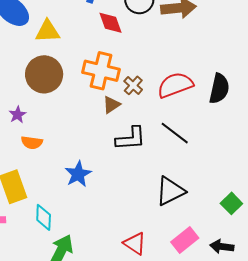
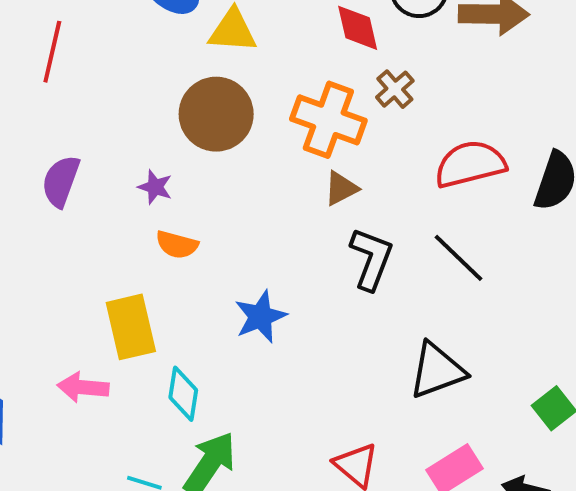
brown cross: (133, 85) -> (395, 89), moved
purple star: (17, 115) -> (155, 187), turned -30
black L-shape: (131, 138) -> (371, 259), turned -72

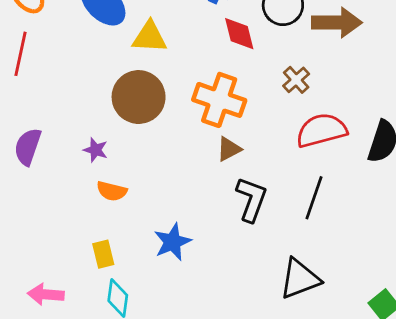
brown cross: (395, 89) -> (296, 80), moved
black line: (459, 258) -> (314, 198), turned 66
yellow rectangle: (131, 327) -> (103, 254), moved, size x0.6

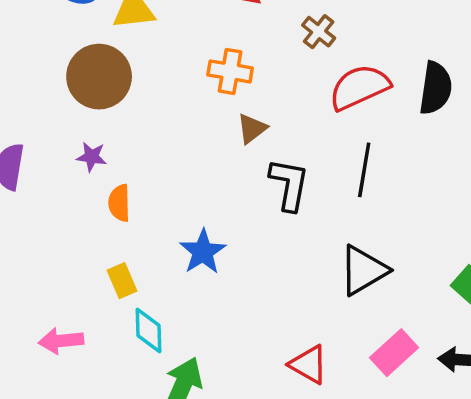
brown circle: (139, 97) -> (99, 77), moved
orange cross: (219, 100) -> (230, 71), size x0.7
orange semicircle: (112, 191) -> (119, 203), turned 84

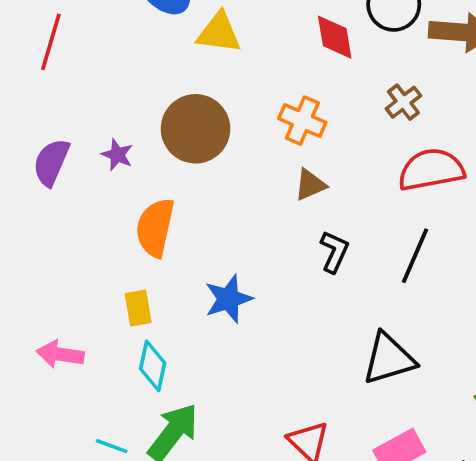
brown circle: (99, 77) -> (196, 129), moved
purple star: (91, 157) -> (117, 155), moved
black L-shape: (289, 184) -> (334, 252), size x0.7
orange semicircle: (119, 203) -> (155, 228), size x1.5

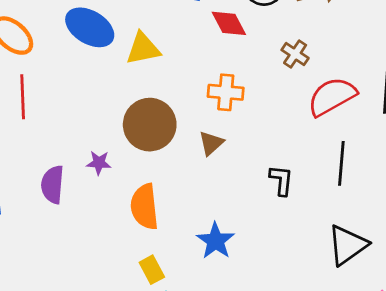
brown triangle: (310, 185) -> (211, 143), moved

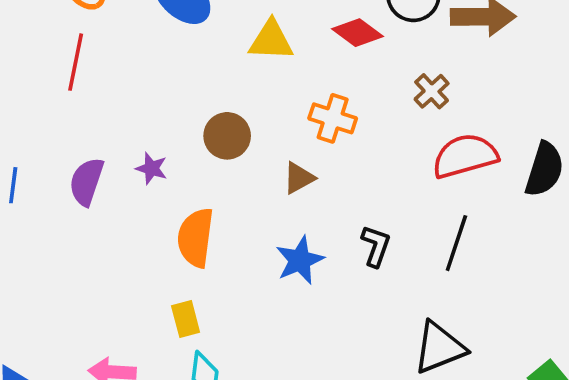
red diamond: (229, 23) -> (358, 33), turned -39
yellow triangle: (143, 49) -> (271, 41), moved
brown circle: (150, 125) -> (227, 136), size x0.7
blue star: (216, 241) -> (300, 260), moved

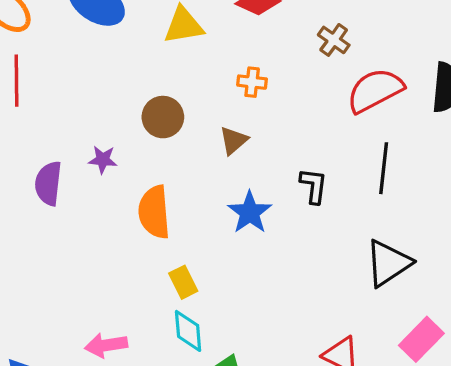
orange cross: (333, 118) -> (252, 82), size x0.7
yellow rectangle: (186, 319) -> (183, 282), moved

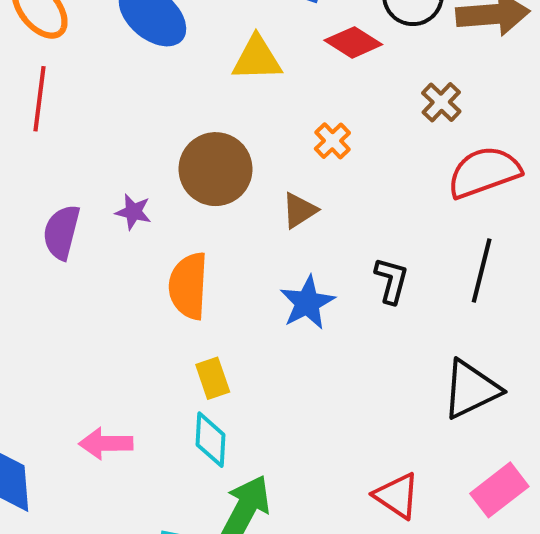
orange cross: (252, 82) -> (332, 141), turned 32
brown circle: (163, 117) -> (215, 169), size x1.4

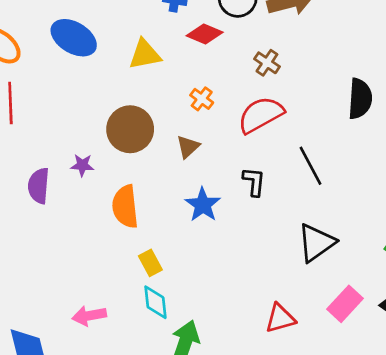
red semicircle: (484, 172) -> (261, 115), moved
black line: (482, 270) -> (310, 166), turned -33
red triangle: (397, 496) -> (280, 318), turned -40

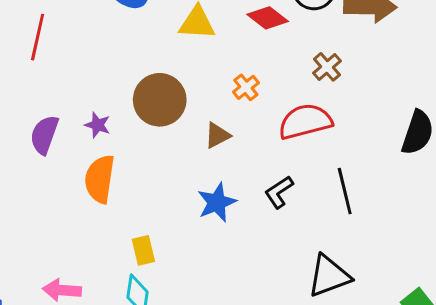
black L-shape: (254, 182) -> (279, 192), turned -144
orange semicircle: (125, 207) -> (100, 179), moved

